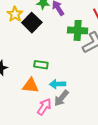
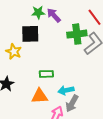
yellow star: (15, 14) -> (14, 52), moved
black square: (32, 23) -> (30, 34), turned -36

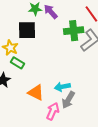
green rectangle: (46, 74) -> (18, 63), moved, turned 32
orange triangle: (40, 96) -> (36, 92), turned 30

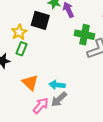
green rectangle: (18, 63) -> (21, 49), turned 64

